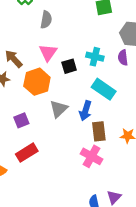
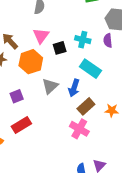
brown rectangle: (99, 131) -> (86, 106), turned 54

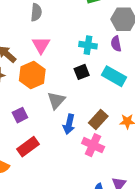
black square: (60, 48) -> (82, 72), moved
cyan rectangle: (90, 69) -> (114, 76), moved
blue arrow: (74, 88) -> (69, 124), moved

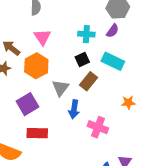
purple semicircle: (116, 44) -> (112, 31), turned -128
purple square: (20, 115) -> (28, 104), size x1.5
brown rectangle: (98, 119) -> (89, 81), moved
red rectangle: (28, 147) -> (37, 133), turned 42

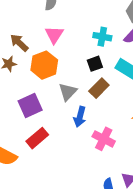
red rectangle: (37, 133) -> (37, 138), turned -48

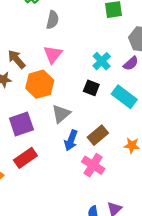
cyan cross: (102, 37) -> (102, 61), turned 30
black square: (95, 64) -> (91, 88), turned 35
brown rectangle: (99, 88) -> (98, 135), moved

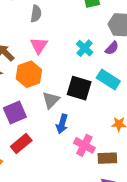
black square: (91, 88) -> (79, 88), moved, size x1.6
brown rectangle: (98, 135) -> (107, 158), moved, turned 42

